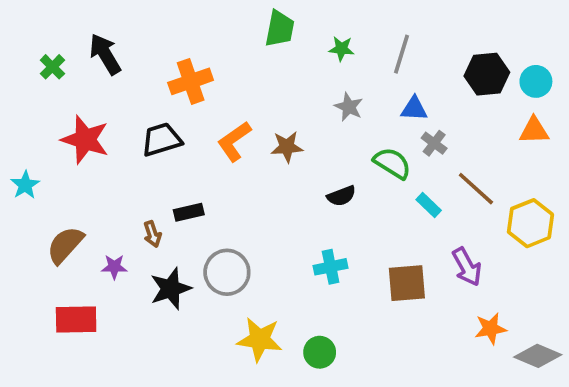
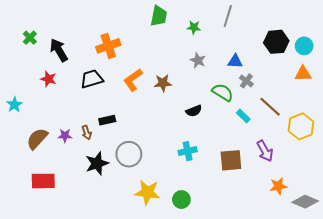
black arrow: (105, 54) -> (59, 50), moved
gray line: (401, 54) -> (228, 16), moved
red star: (85, 140) -> (48, 79), size x0.6
purple star: (114, 267) -> (65, 136), moved

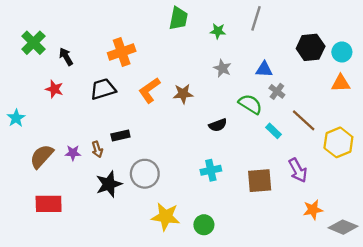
green cross: (30, 38) -> (33, 43), size x1.5
black arrow: (59, 50) -> (66, 57), size x0.7

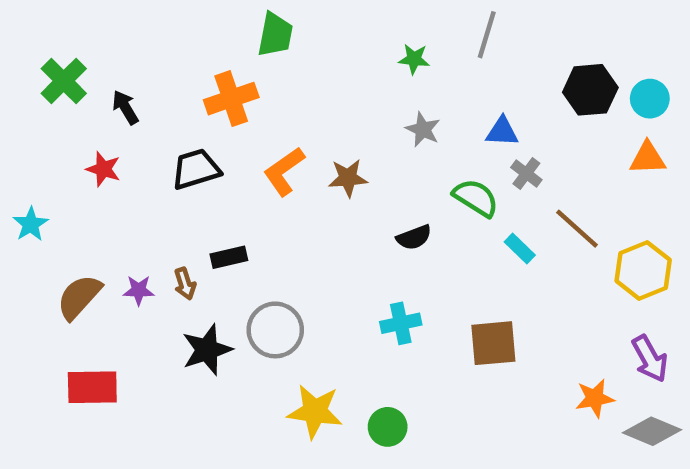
green trapezoid: (178, 18) -> (275, 35), moved
purple arrow: (298, 170) -> (650, 359), moved

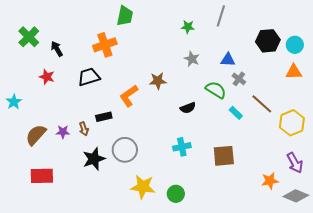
orange L-shape: (284, 171) -> (129, 96), moved

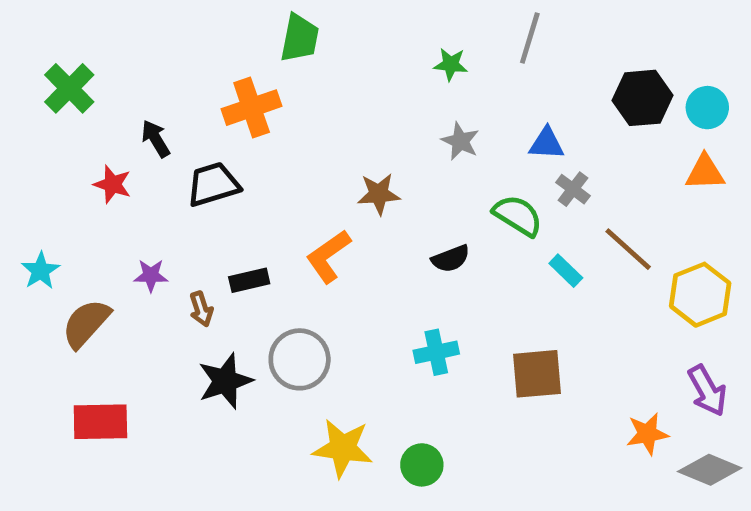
black arrow: (57, 49) -> (156, 139), moved
orange L-shape: (129, 96) -> (328, 256), moved
cyan star: (14, 102) -> (40, 271), moved
purple star: (63, 132) -> (151, 275), moved

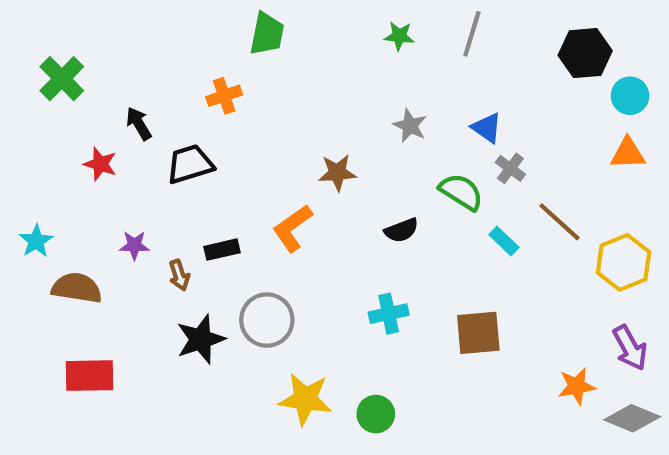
green star: (451, 64) -> (399, 36), moved
black hexagon: (643, 98) -> (585, 53), moved
orange cross: (252, 108) -> (224, 96), size x0.7
blue triangle: (547, 144) -> (487, 128), turned 32
brown semicircle: (86, 323) -> (77, 288), turned 57

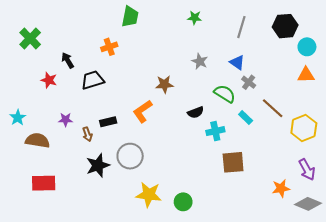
gray line: (472, 34) -> (241, 27), moved
cyan cross: (389, 314) -> (215, 131), moved

